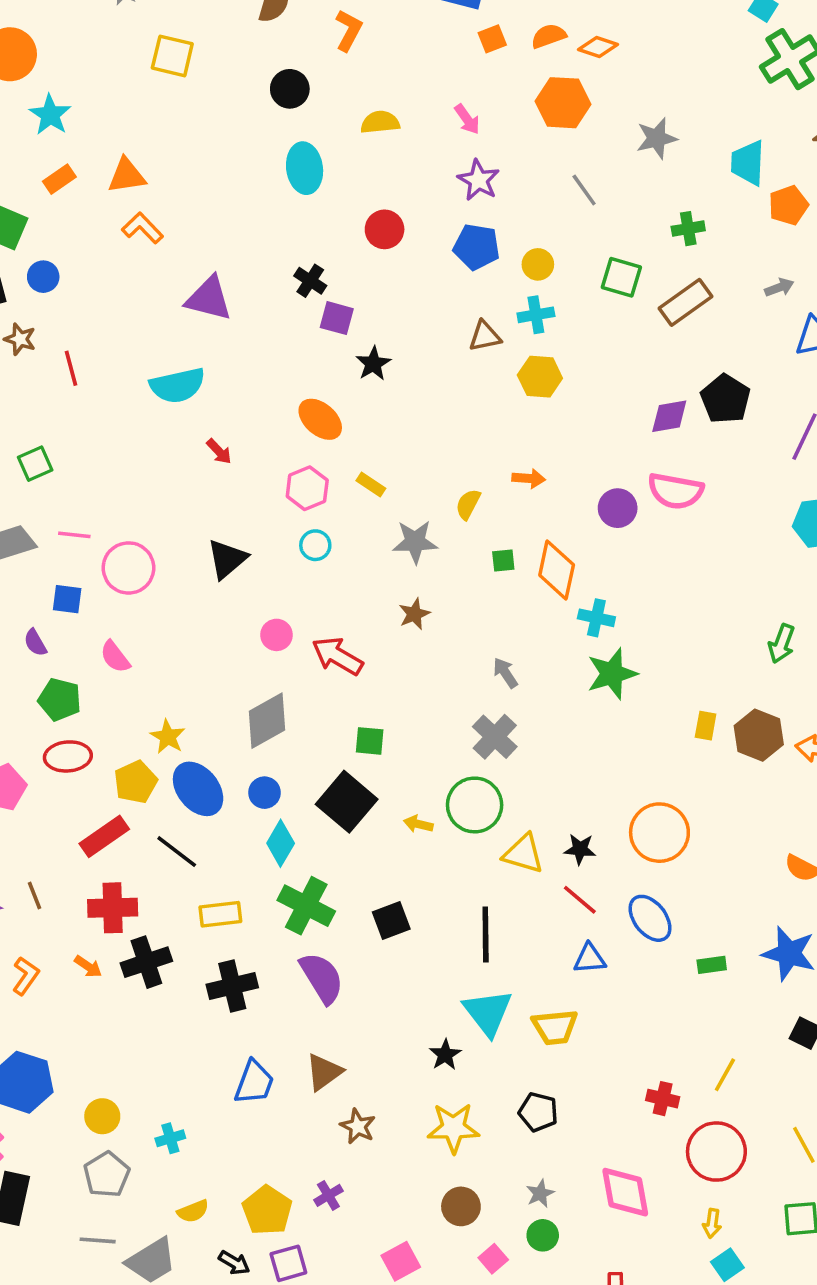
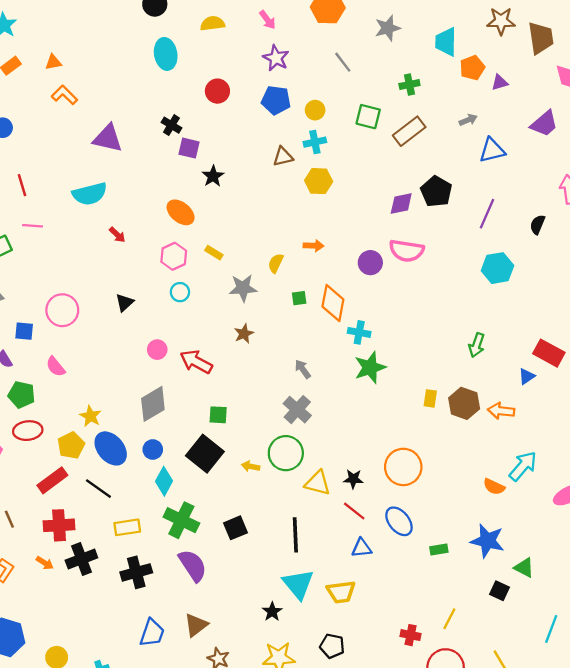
orange triangle: (127, 176) -> (53, 62), size x0.7
pink line: (74, 535) -> (32, 226), moved
black triangle: (227, 559) -> (124, 303), size x0.7

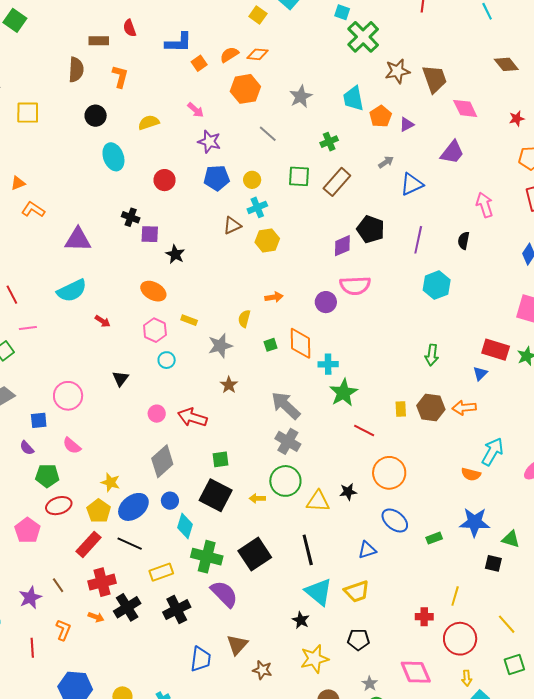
gray arrow: (303, 369) -> (286, 405), size x1.8
blue ellipse: (111, 448) -> (133, 507), turned -76
red line: (354, 511) -> (364, 430), moved
black square: (235, 528) -> (255, 554), size x1.5

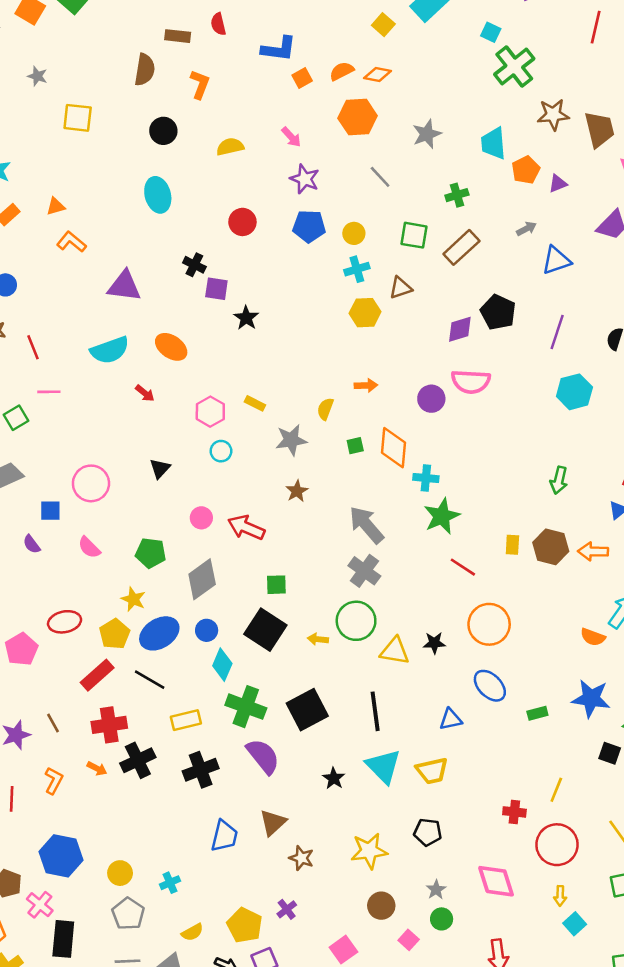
cyan ellipse: (113, 157) -> (158, 195), moved
brown triangle: (232, 225) -> (401, 288), moved
orange ellipse: (153, 291) -> (171, 347), moved
green pentagon: (47, 476) -> (151, 553), moved
black star: (301, 620) -> (334, 778), moved

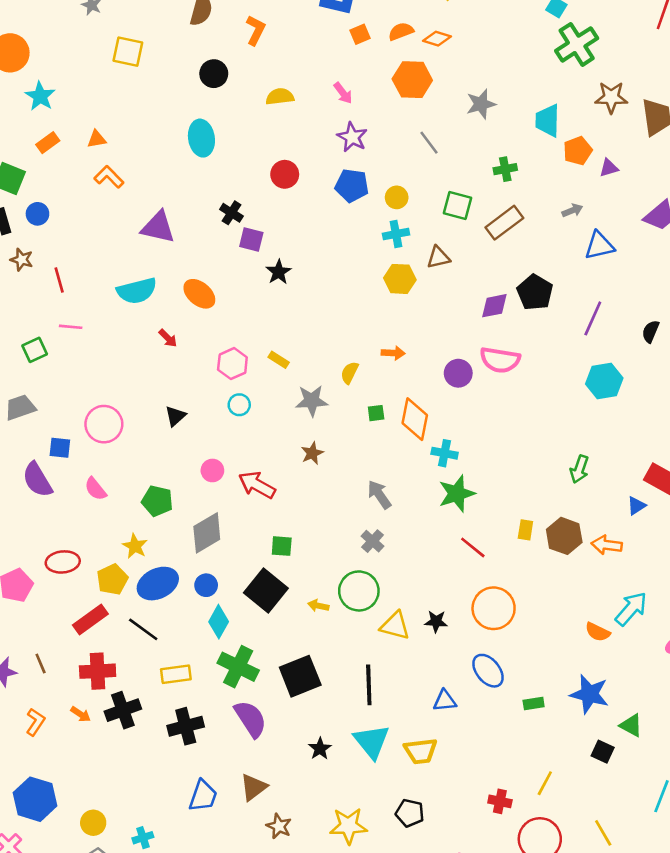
gray arrow: (366, 525) -> (379, 495), size x0.7
purple semicircle: (32, 544) -> (37, 480), size x1.8
gray cross: (364, 571) -> (372, 541), size x0.7

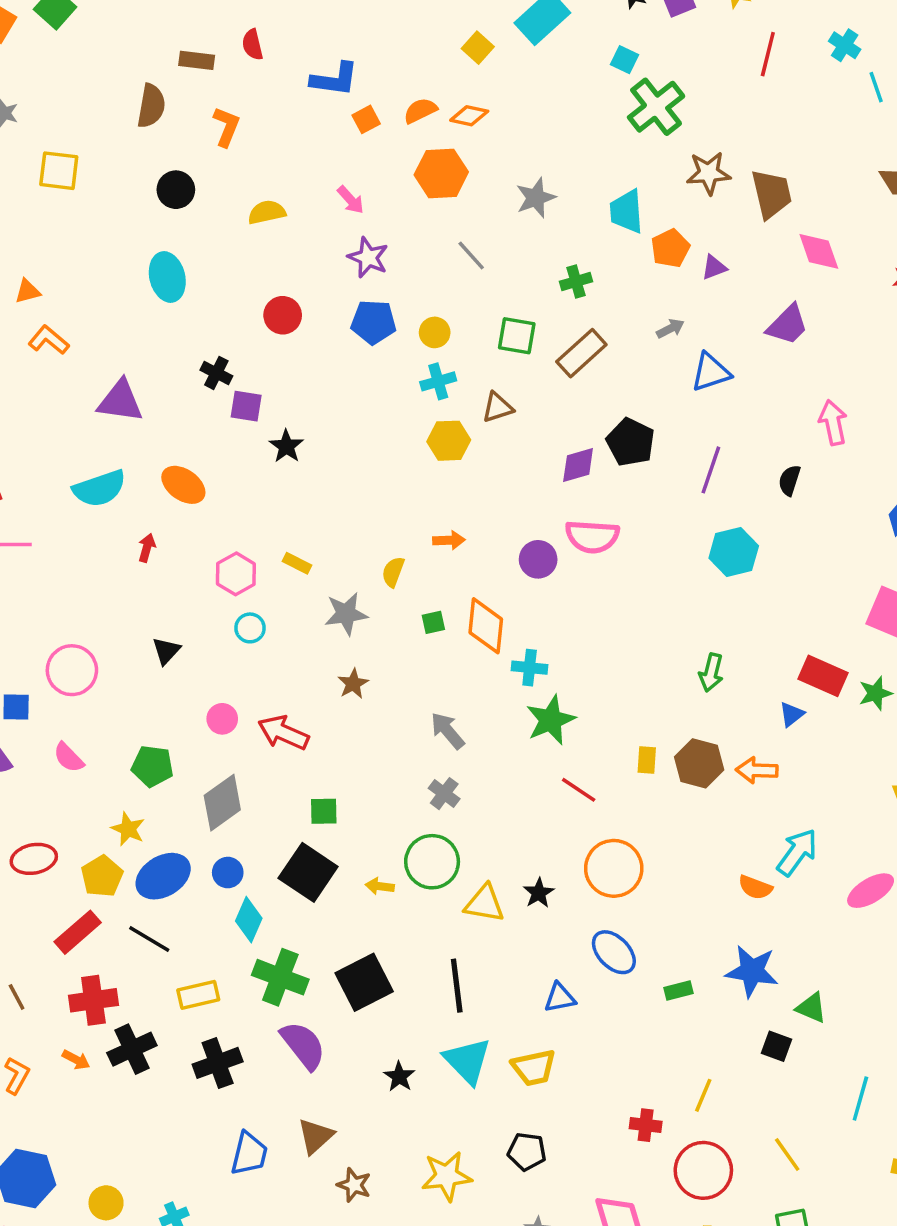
red arrow: (168, 338) -> (147, 548), turned -114
black star: (436, 621) -> (539, 893), turned -30

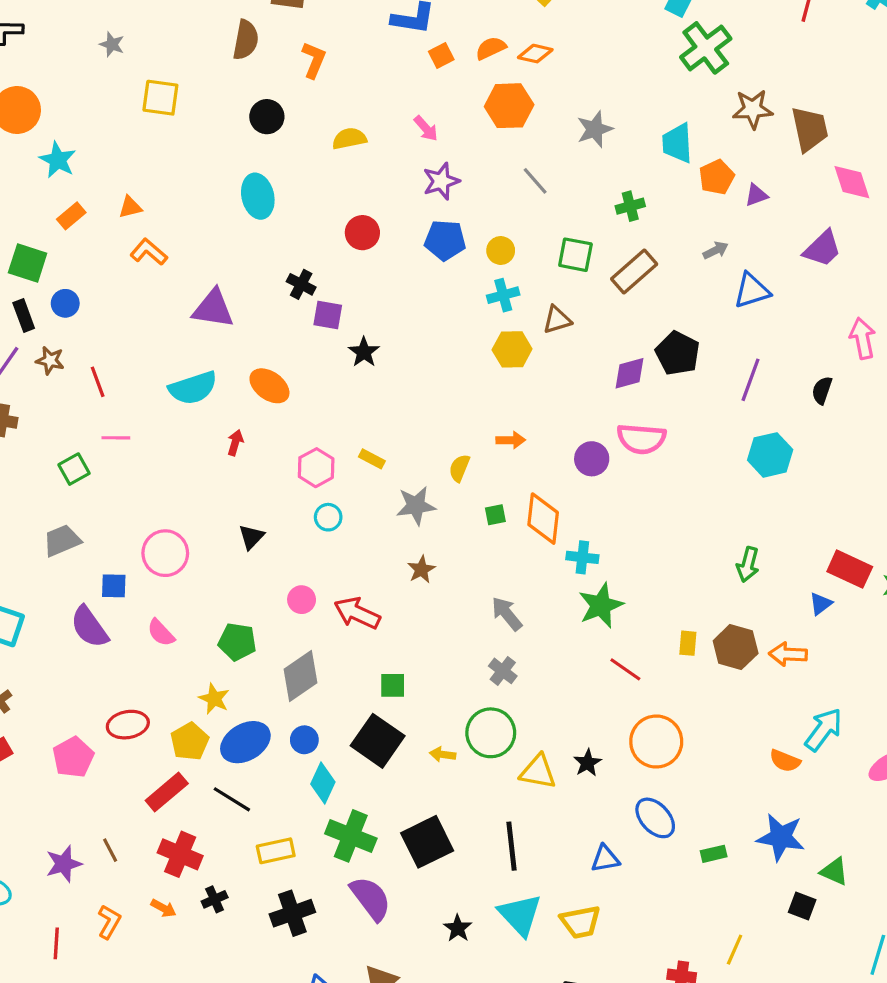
purple star: (368, 257) -> (441, 181), turned 30
red cross: (93, 1000) -> (180, 854), turned 30
black cross: (132, 1049) -> (215, 899), size x0.6

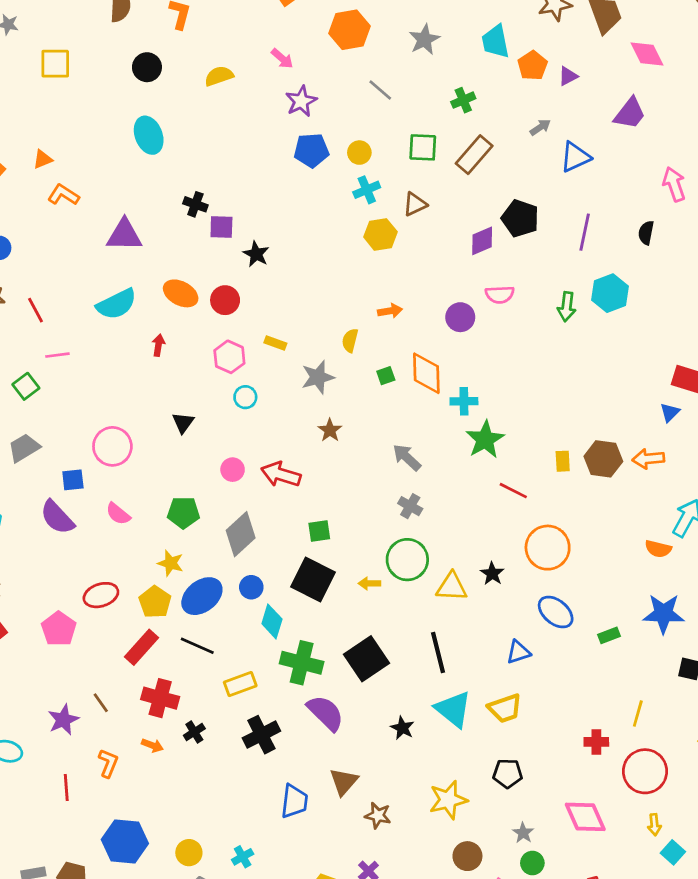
red circle: (362, 233) -> (225, 300), moved
pink semicircle: (641, 439) -> (500, 295), size x0.7
green arrow: (748, 564) -> (567, 307), moved

